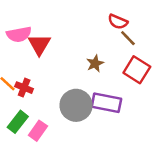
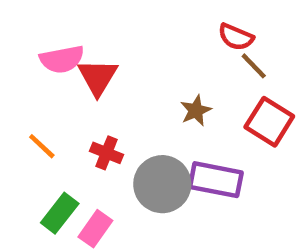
red cross: (24, 88) -> (107, 153), moved

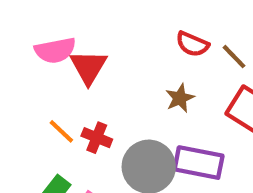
red semicircle: (236, 37) -> (192, 44), moved
orange line: (42, 146) -> (61, 131), moved

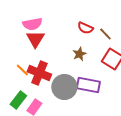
pink semicircle: (55, 50) -> (32, 24), moved
red cross: (97, 138) -> (39, 73), size x1.6

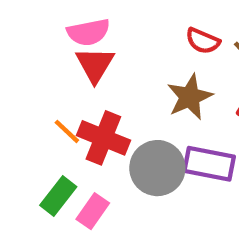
brown star: (79, 54) -> (190, 97), size x1.5

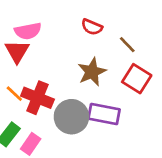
red semicircle: (203, 41) -> (92, 27), moved
red triangle: (95, 65) -> (17, 51), moved

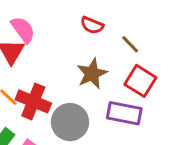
pink semicircle: (28, 31) -> (23, 30), turned -115
purple rectangle: (104, 114) -> (124, 113), moved

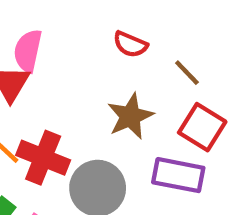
pink semicircle: (23, 30) -> (28, 51), turned -132

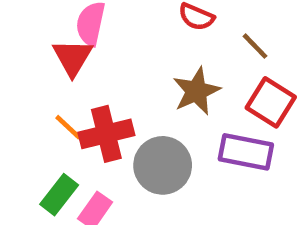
red cross: (43, 158) -> (106, 134), turned -36

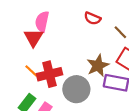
brown star: (196, 91) -> (98, 66), moved

